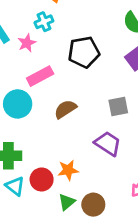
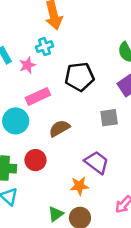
gray square: (118, 106) -> (109, 118), moved
orange star: (68, 170) -> (79, 186), moved
red circle: (42, 179) -> (35, 160), moved

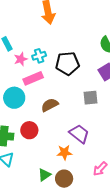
cyan cross: (44, 47) -> (39, 56), moved
pink star: (27, 65) -> (21, 59), moved

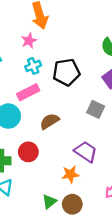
pink star: (21, 59) -> (29, 41), moved
gray square: (91, 98) -> (96, 109), turned 35

